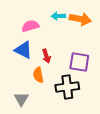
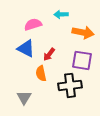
orange arrow: (80, 19) -> (83, 32), moved
red arrow: (46, 56) -> (49, 54), turned 56

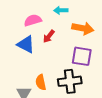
red arrow: (49, 54) -> (49, 36), moved
orange semicircle: (41, 73) -> (41, 82), moved

